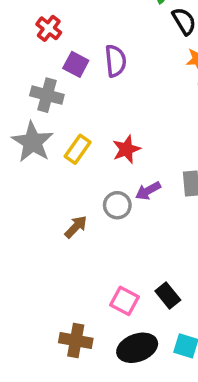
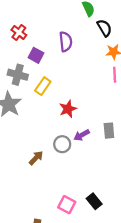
purple semicircle: (115, 61) -> (66, 42), moved
yellow rectangle: (78, 149) -> (43, 86), moved

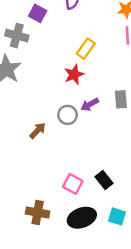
yellow rectangle: (43, 86) -> (86, 49), moved

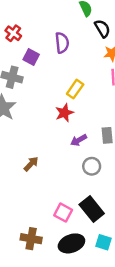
gray circle: (68, 115) -> (92, 166), moved
black rectangle: (104, 180) -> (92, 209), size x1.5

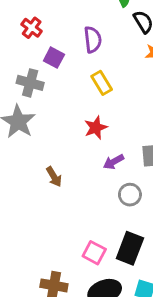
yellow rectangle: (75, 89) -> (102, 83), moved, turned -66
brown arrow: (31, 164) -> (54, 177), moved, turned 105
black rectangle: (92, 209) -> (130, 248), turned 60

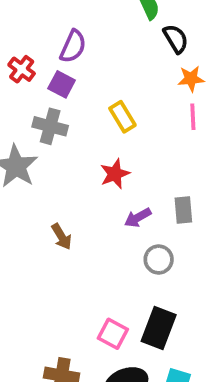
red cross: (32, 28) -> (22, 69), moved
purple semicircle: (93, 40) -> (73, 46), moved, turned 30
gray cross: (30, 83) -> (50, 126), moved

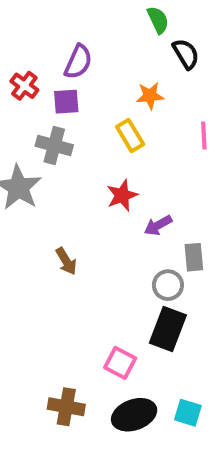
orange star: (191, 79) -> (150, 96), moved
purple square: (62, 84) -> (66, 102), turned -32
gray rectangle: (183, 210) -> (194, 257), moved
purple arrow: (138, 218) -> (158, 225), moved
black rectangle: (159, 328) -> (168, 329), moved

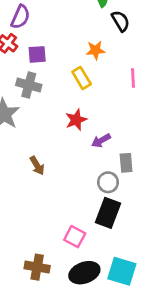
purple semicircle: (78, 62) -> (20, 17), moved
cyan square: (188, 413) -> (122, 271), size x1.5

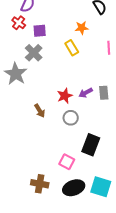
gray cross: (29, 85) -> (34, 53), turned 30
red star: (76, 120) -> (65, 96), moved
gray rectangle: (126, 163) -> (104, 93), moved
gray circle: (108, 182) -> (71, 118), moved

